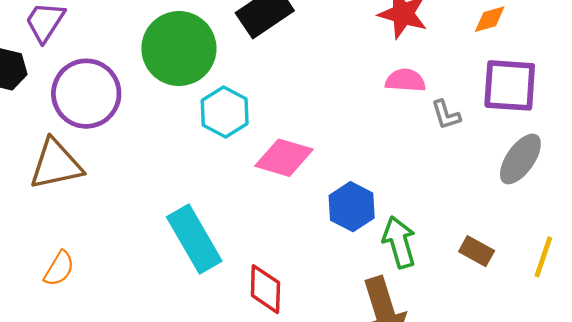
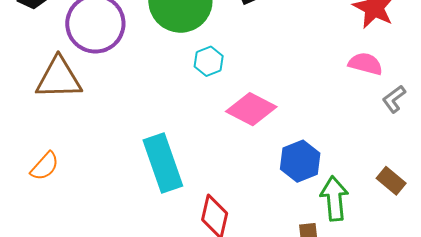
cyan hexagon: (225, 112) -> (209, 61), size x0.7
gray L-shape: (446, 115) -> (394, 99), turned 60
brown rectangle: (477, 251) -> (391, 181), moved

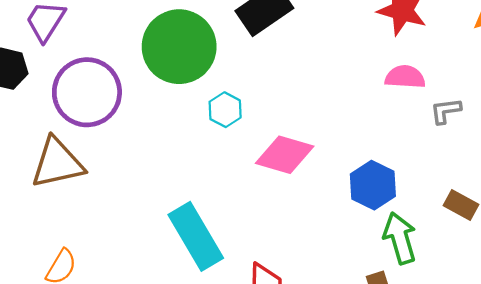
gray L-shape: (394, 99) -> (446, 111), turned 40
blue hexagon: (300, 161) -> (373, 185), moved

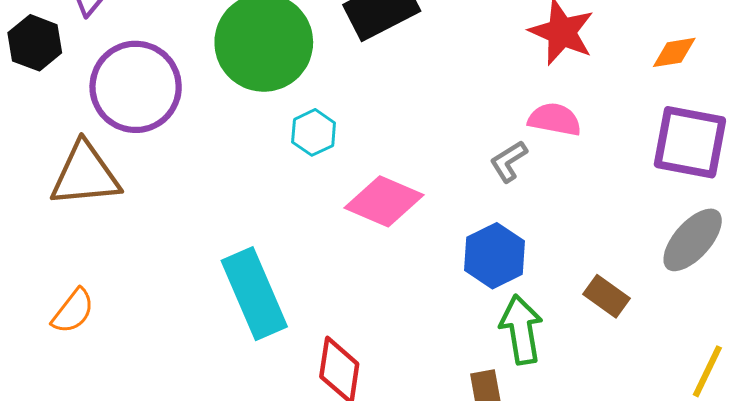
gray L-shape: (446, 111) -> (509, 161), moved, turned -32

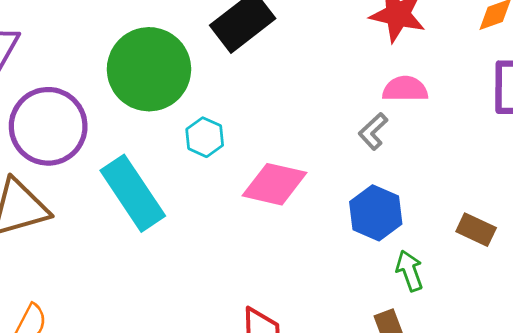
cyan rectangle: (254, 294) -> (133, 193), moved
green arrow: (521, 330) -> (410, 271), size x0.7

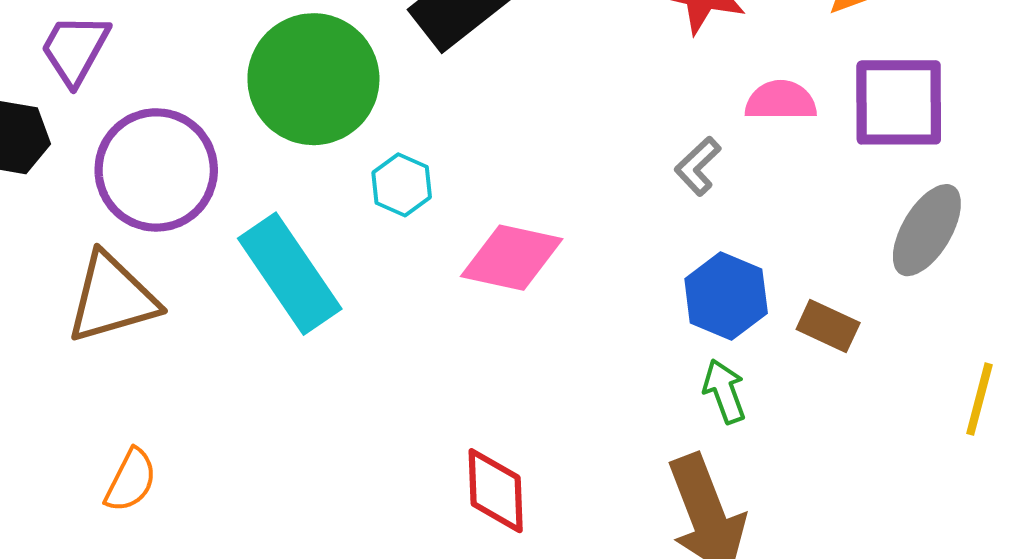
pink semicircle: (405, 89) -> (781, 101), moved
gray L-shape: (373, 131) -> (698, 166), moved
blue hexagon: (376, 213) -> (726, 296), moved

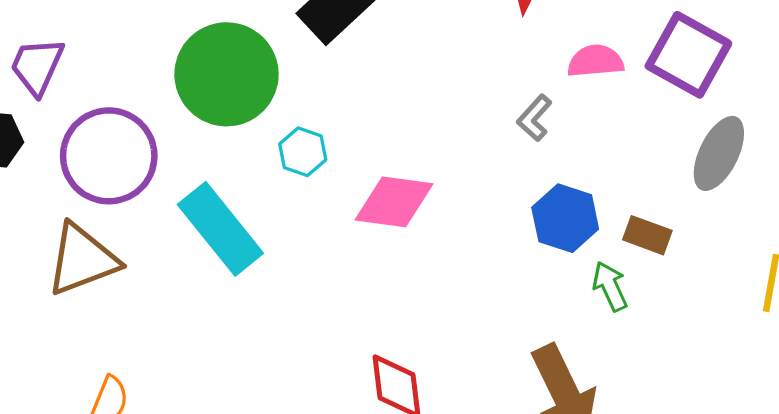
purple square: (899, 102) -> (688, 55), turned 34
green arrow: (724, 391) -> (610, 286), moved

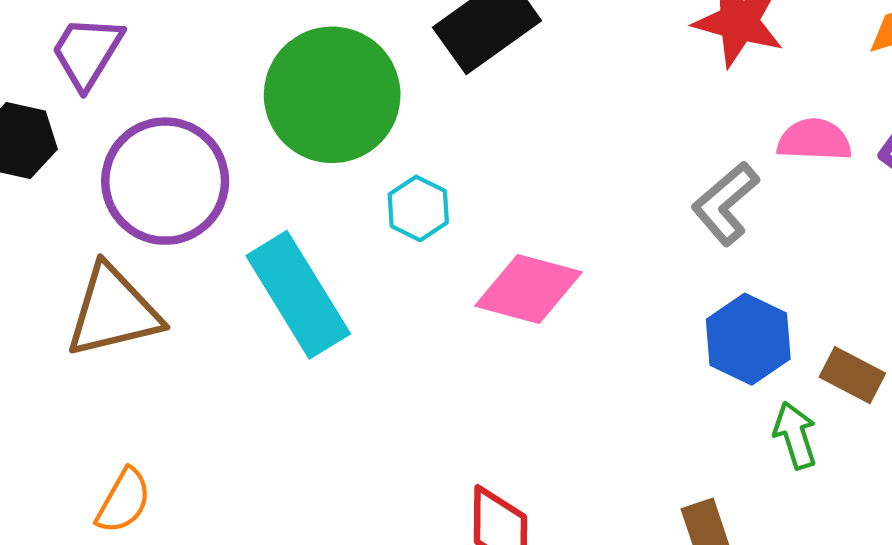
gray L-shape: (534, 118) -> (725, 204), size x1.4

